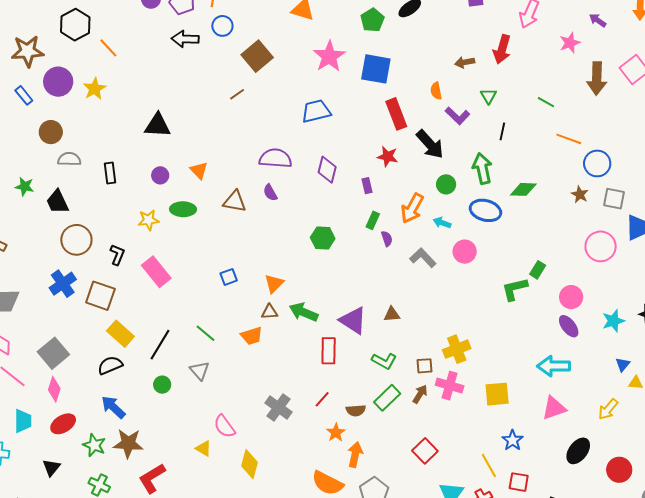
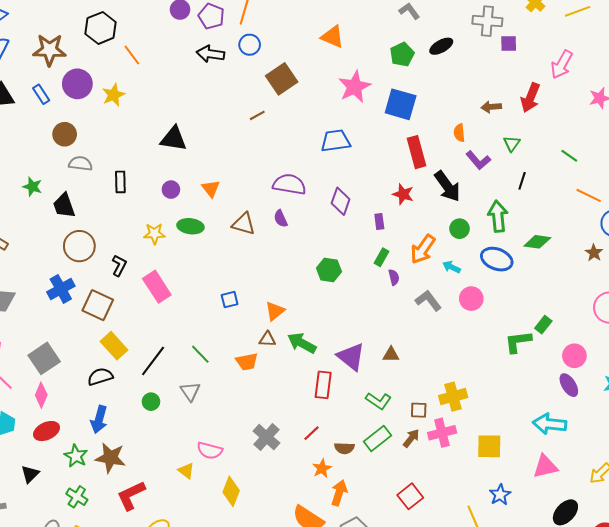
pink cross: (450, 386) -> (442, 433), turned -36
blue arrow: (113, 407) -> (99, 419), turned -124
pink semicircle: (224, 426) -> (210, 450), turned -45

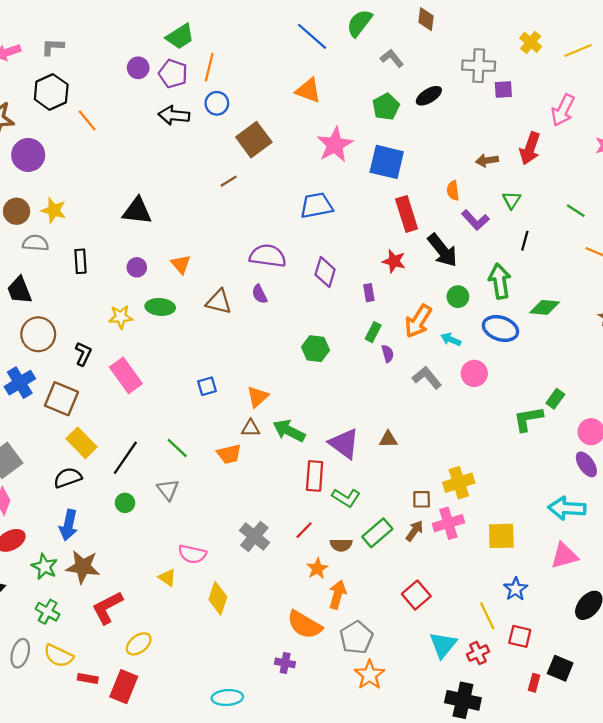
yellow star: (114, 95) -> (54, 210), moved, turned -30
green L-shape: (378, 401) -> (346, 498), moved

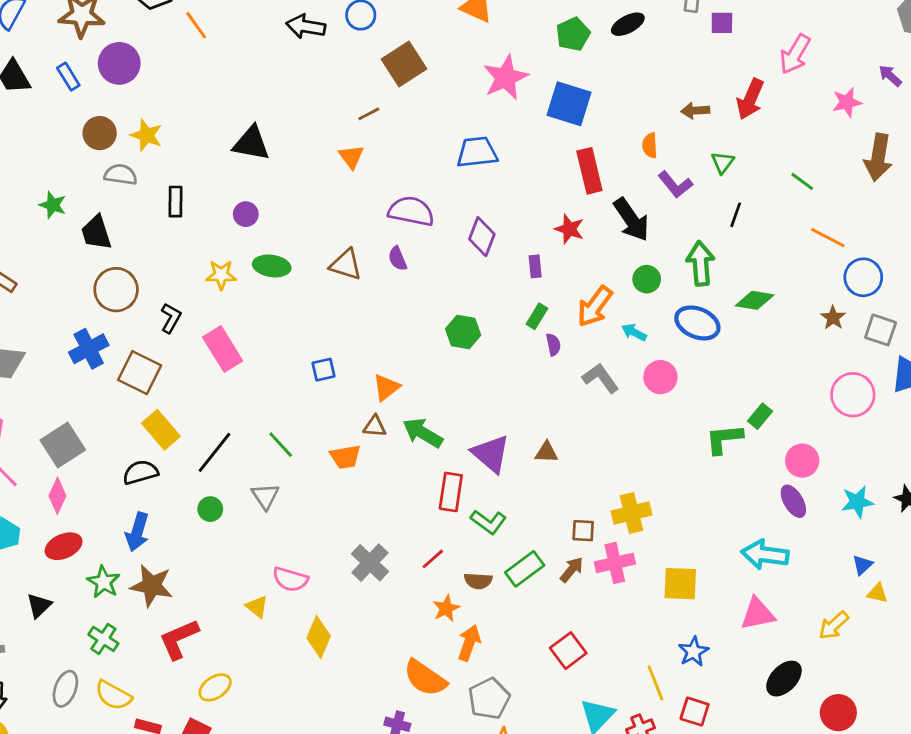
orange triangle: (181, 264) -> (351, 157), moved

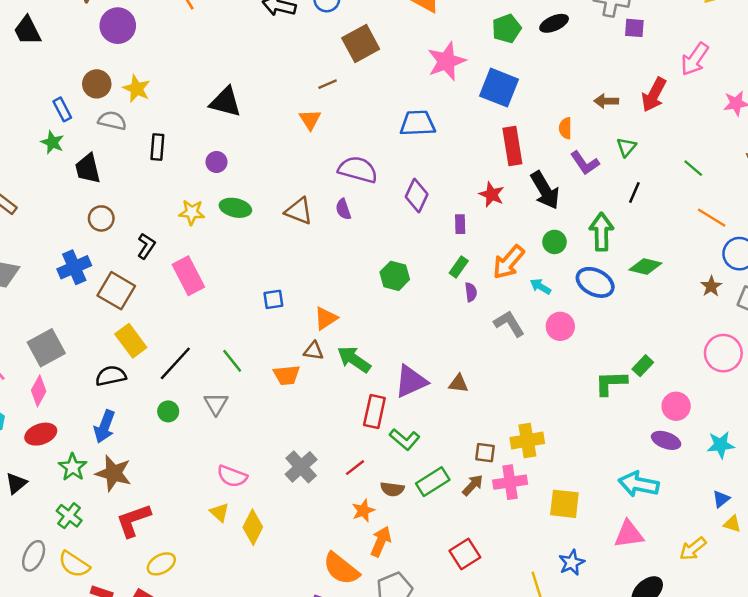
blue rectangle: (68, 77) -> (62, 109), moved
brown circle: (116, 290) -> (101, 218), size x0.7
purple triangle: (491, 454) -> (411, 381), turned 51
purple ellipse: (793, 501) -> (666, 440), turned -44
yellow triangle: (257, 607) -> (219, 512), moved

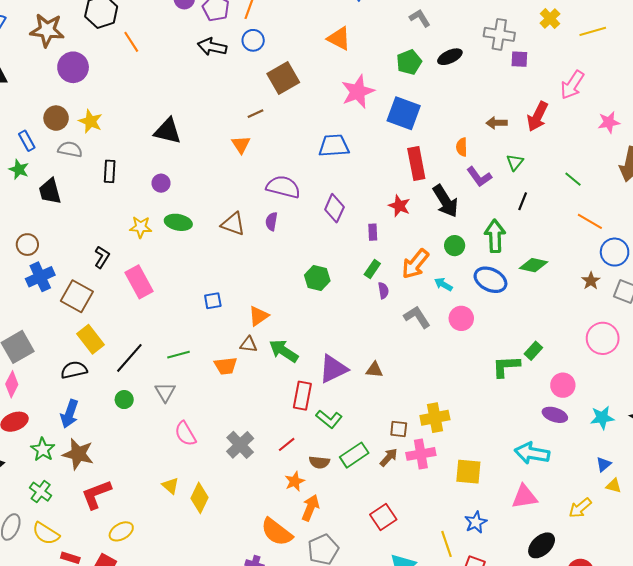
purple semicircle: (343, 209) -> (271, 221), turned 30
brown circle: (101, 218) -> (27, 245), moved
green line: (232, 361) -> (178, 355), turned -65
pink semicircle: (232, 476) -> (185, 434), moved, turned 40

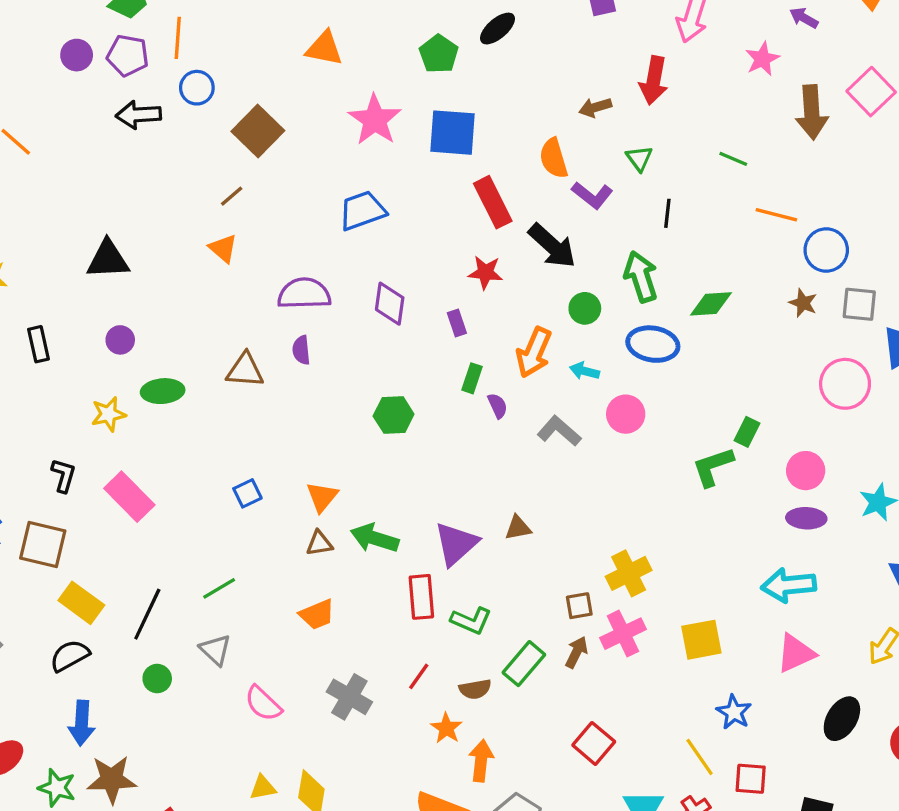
orange semicircle: (462, 147) -> (554, 158), size x1.4
orange trapezoid: (226, 366) -> (317, 615), moved
yellow triangle: (170, 486) -> (263, 788), turned -36

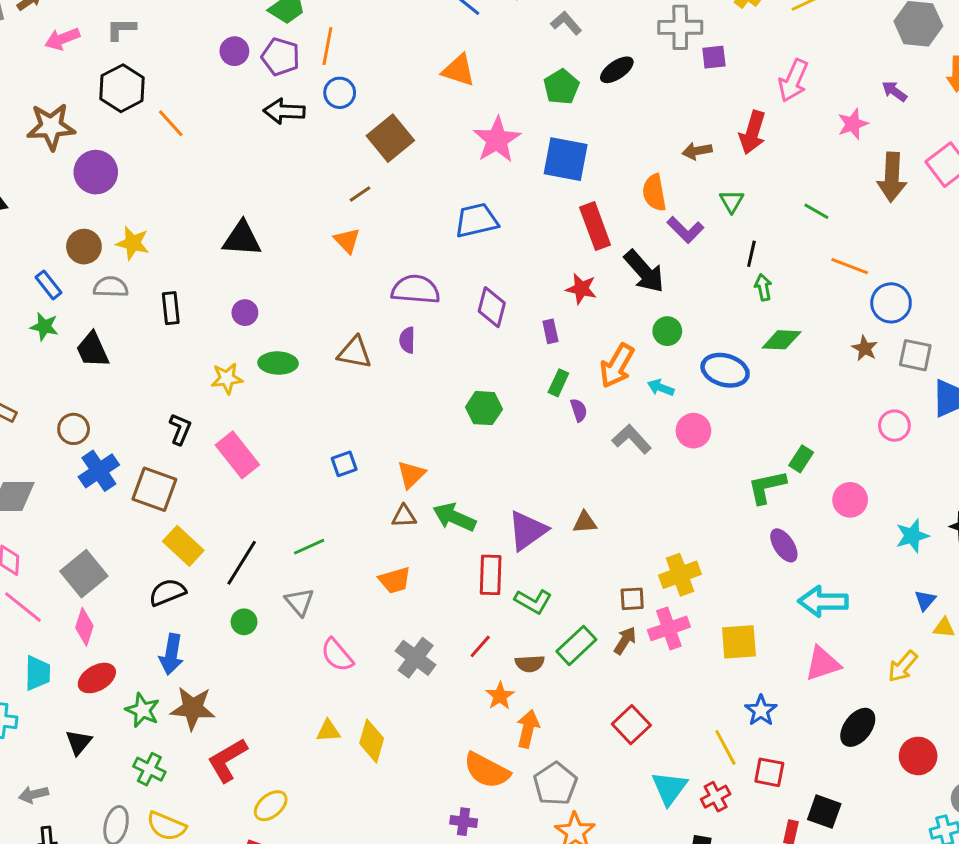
green arrow: (641, 277) -> (763, 287), moved, size x0.6
pink circle: (845, 384) -> (894, 426), size x0.7
purple ellipse: (806, 518) -> (784, 545), moved, turned 48

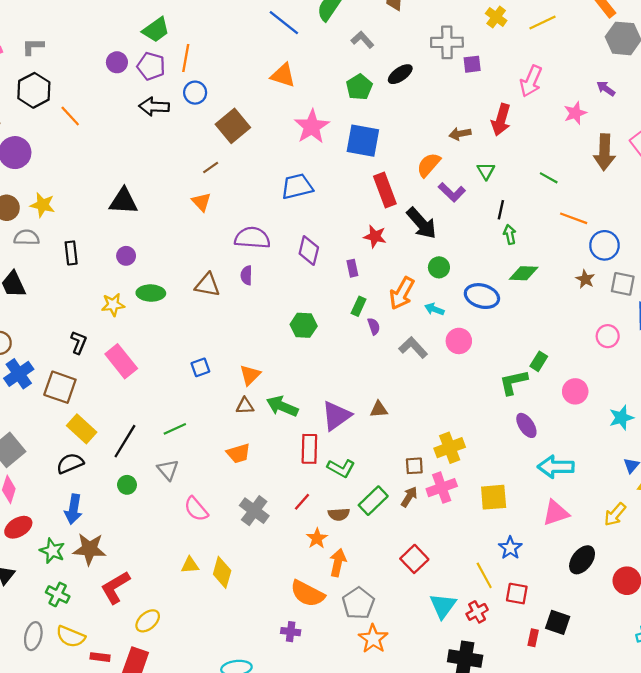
orange semicircle: (654, 193) -> (429, 165), turned 52

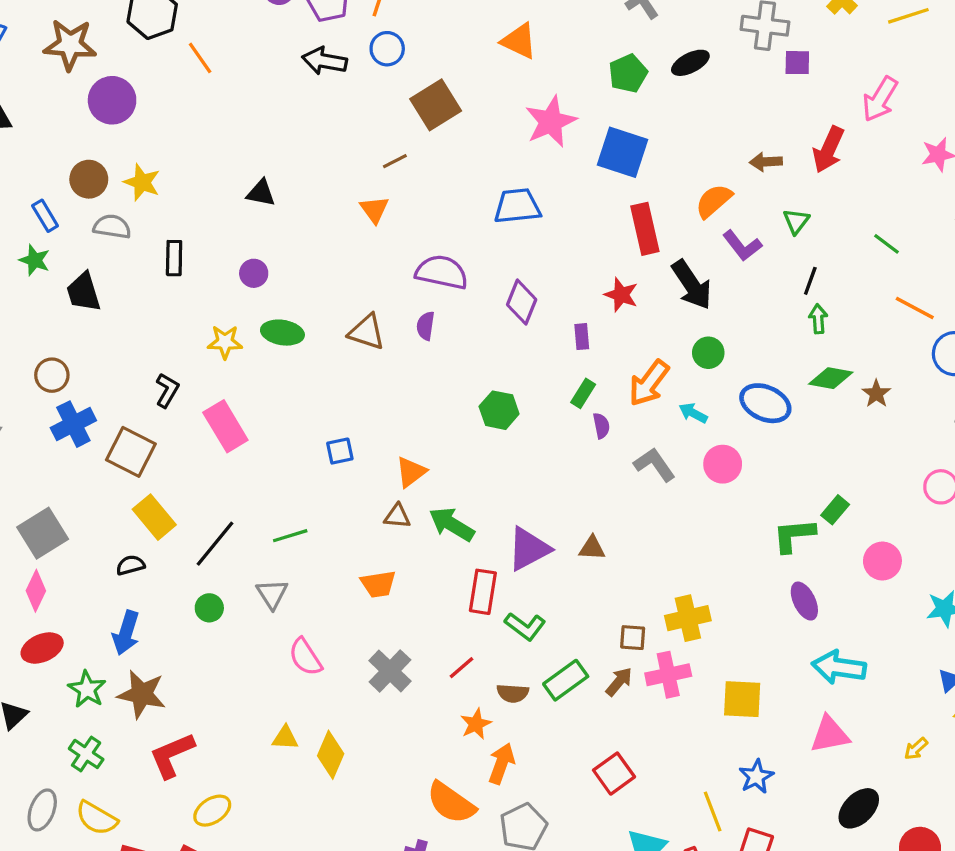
black triangle: (123, 201) -> (261, 193), size x0.7
brown star: (585, 279) -> (876, 394), moved
black semicircle: (70, 463) -> (130, 565), size x0.7
yellow arrow: (615, 514) -> (916, 749), size x0.7

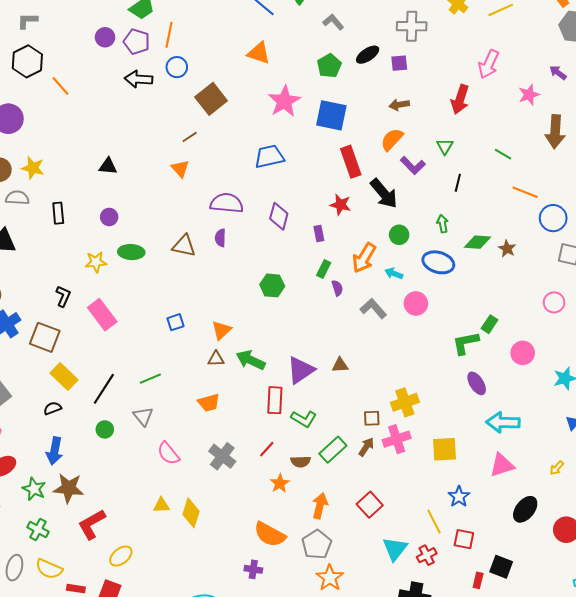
purple square: (797, 63) -> (399, 63), moved
brown arrow: (766, 162) -> (399, 105), moved
green arrow: (818, 319) -> (443, 224), moved
orange arrow: (502, 764) -> (320, 506), moved

